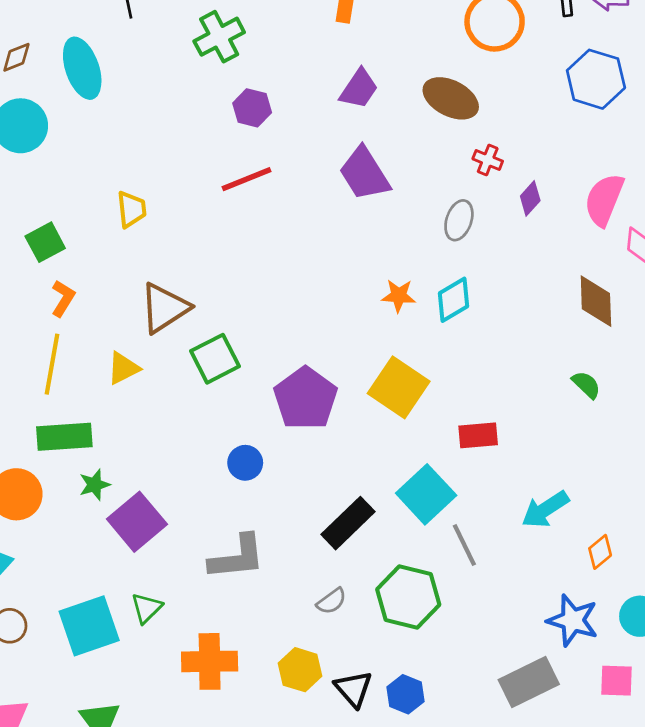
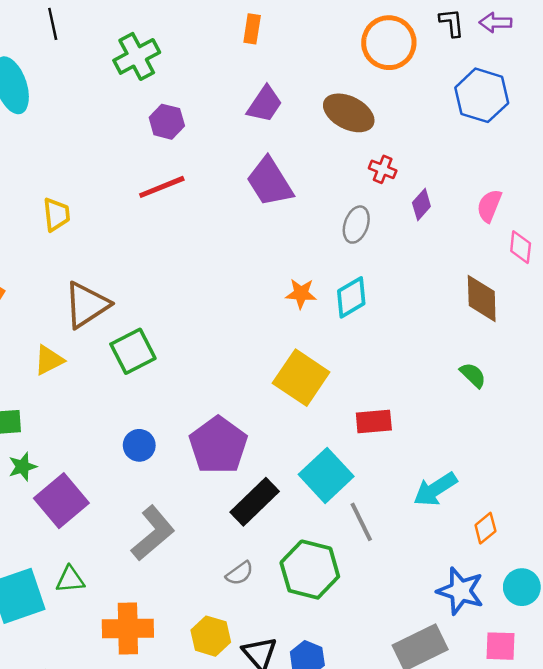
pink semicircle: (604, 200) -> (489, 206), size x0.7
purple pentagon: (305, 398) -> (218, 445), moved
blue circle: (245, 463) -> (139, 445), moved
gray L-shape: (237, 557) -> (153, 533), turned -34
green triangle: (147, 608) -> (70, 580), turned 40

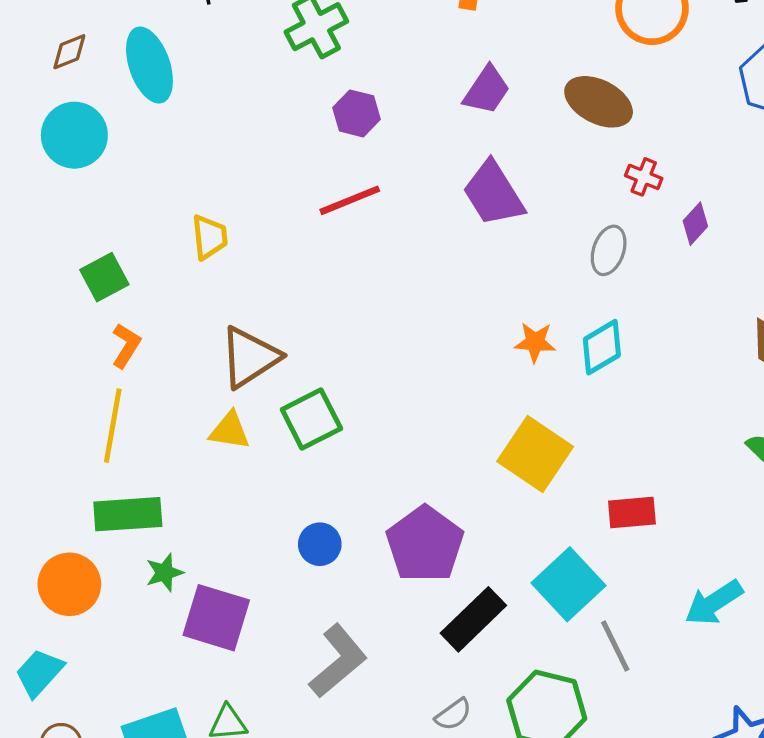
yellow triangle: (49, 360) -> (230, 431), moved, turned 36
purple square: (61, 501) -> (216, 618), turned -33

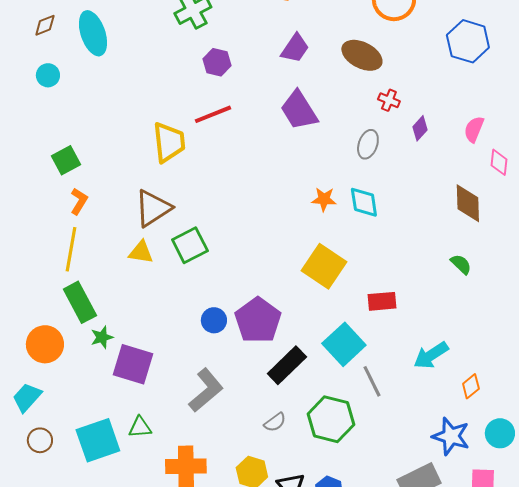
cyan circle: (74, 135) -> (48, 75), size x0.6
yellow trapezoid: (210, 237) -> (169, 142), moved, size x1.5
cyan diamond: (602, 347) -> (364, 202), turned -68
green rectangle: (128, 514) -> (80, 302), turned 66
blue circle: (320, 544) -> (214, 320), moved

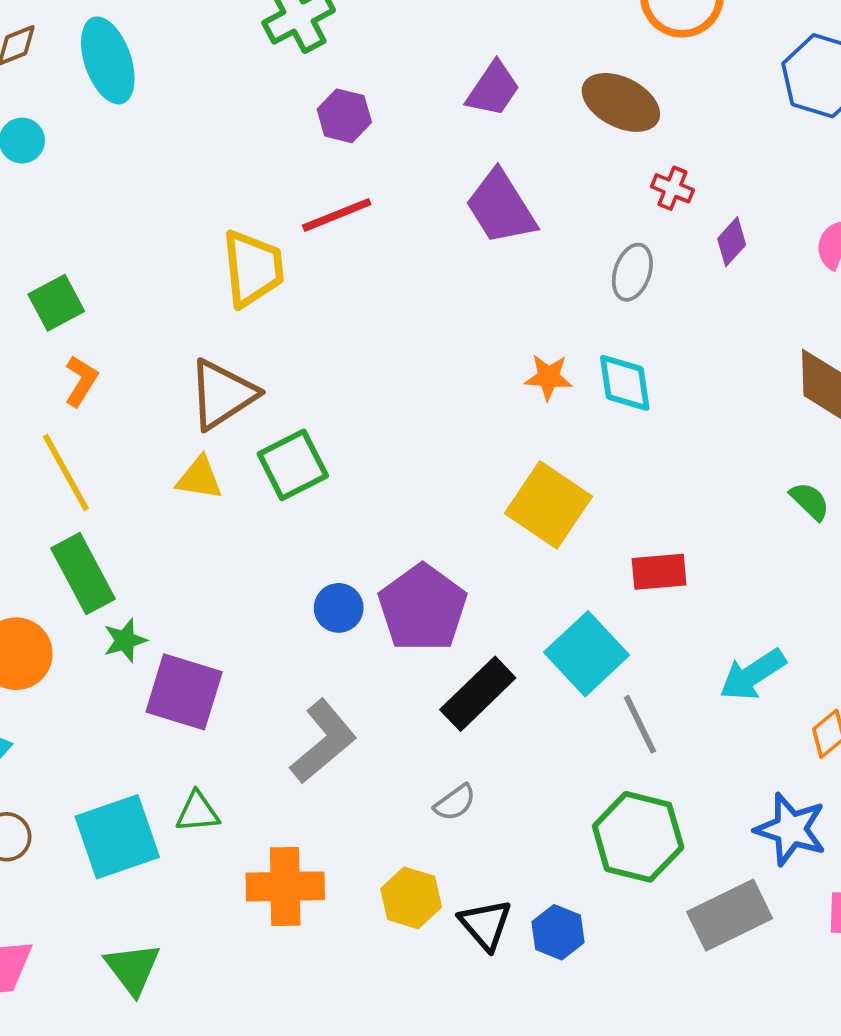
yellow line: (71, 249) -> (66, 472), turned -39
green hexagon: (331, 419) -> (638, 837), moved

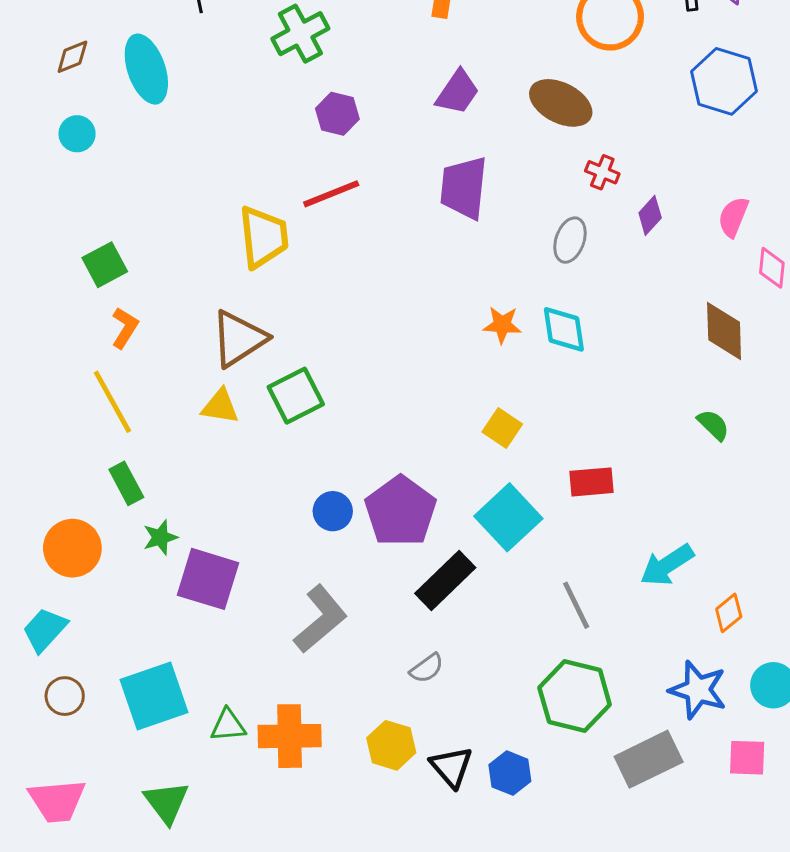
purple trapezoid: (501, 207) -> (464, 188), turned 38
yellow square: (548, 505) -> (502, 428), size x0.6
green rectangle: (83, 574) -> (126, 483), size x0.7
cyan square: (587, 654) -> (508, 517), moved
green triangle: (197, 812) -> (228, 725), moved

